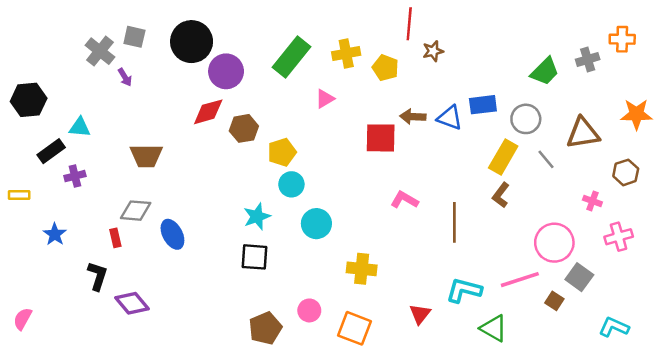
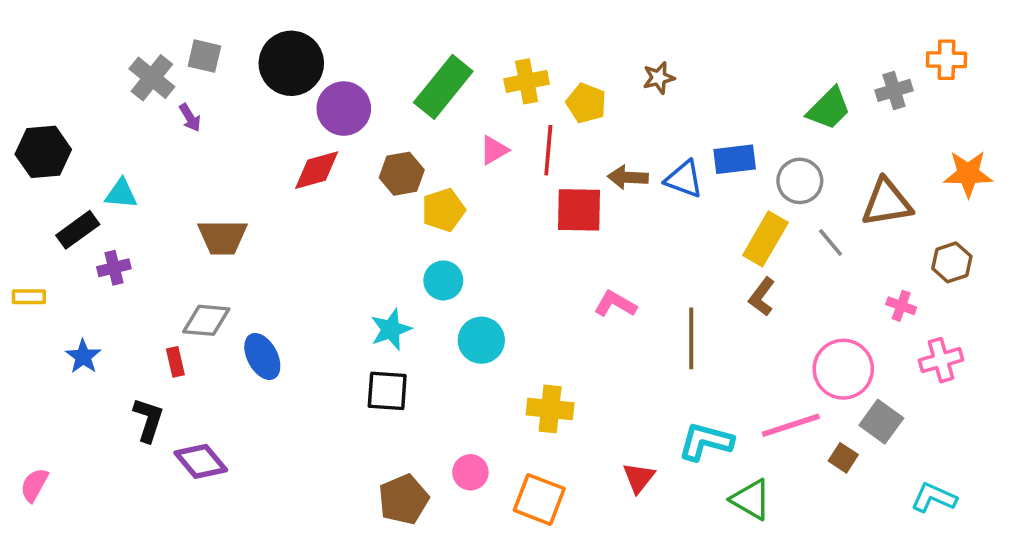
red line: (409, 24) -> (548, 150), moved
brown hexagon: (244, 128) -> (402, 174), moved
yellow pentagon: (282, 152) -> (443, 210), moved

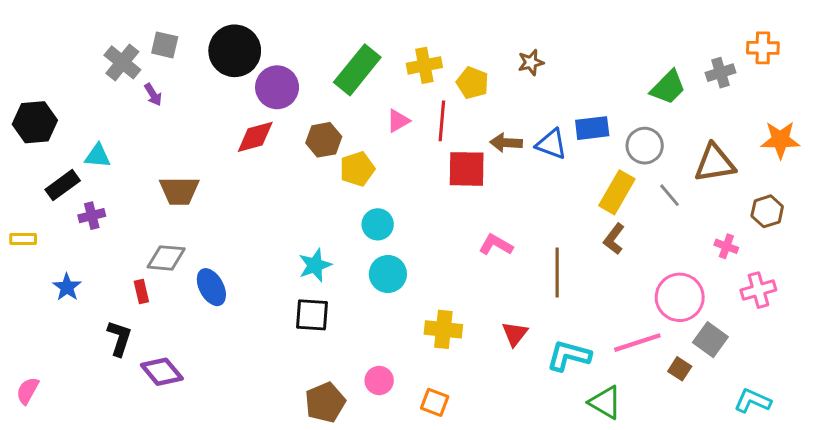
cyan circle: (443, 280) -> (378, 224), moved
red triangle: (639, 478) -> (515, 334), moved
orange square: (539, 499) -> (435, 402), size x0.7

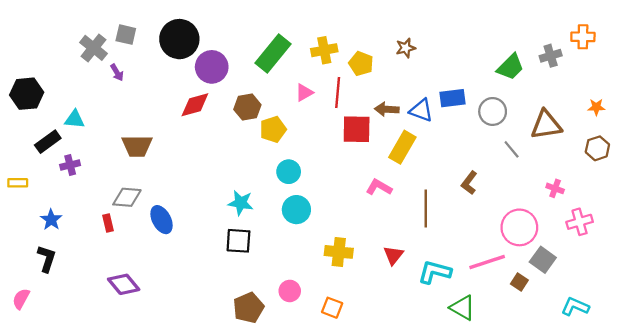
orange star: (780, 140) -> (596, 107), size x0.6
yellow rectangle: (617, 192) -> (402, 147), moved
brown hexagon: (767, 211) -> (597, 148), moved
cyan star: (315, 265) -> (241, 203), turned 30
black L-shape: (119, 338) -> (47, 259), moved

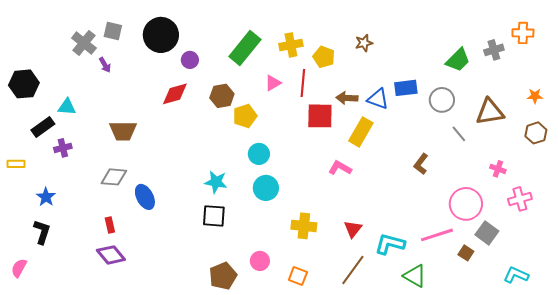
purple circle: (212, 67) -> (190, 60), size x0.6
brown line: (426, 208) -> (353, 270), moved, turned 36
red rectangle: (108, 223) -> (110, 225), moved

